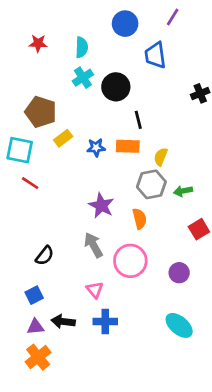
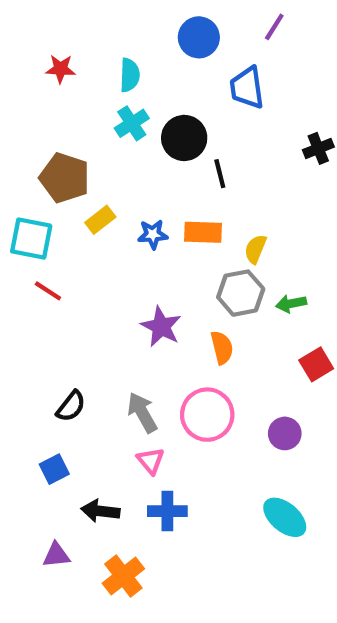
black line: (138, 120) -> (220, 174), moved
gray arrow: (93, 245) -> (142, 413), moved
purple triangle: (35, 327) -> (56, 555), moved
orange cross: (38, 357) -> (123, 576), moved

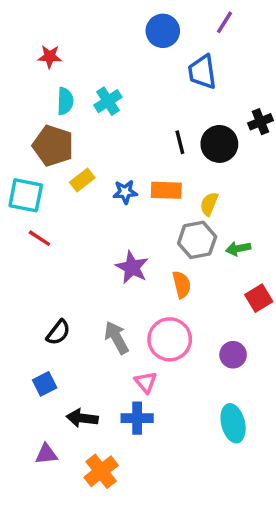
cyan semicircle: (130, 75) -> (65, 101), moved
black circle: (184, 138) -> (219, 144), moved
pink triangle: (151, 461) -> (146, 382), moved
cyan ellipse: (285, 517) -> (233, 423), turned 36

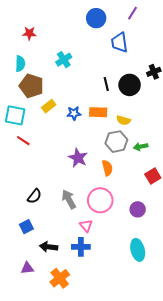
cyan semicircle: (65, 101) -> (20, 64), moved
yellow semicircle: (209, 204) -> (123, 120), turned -96

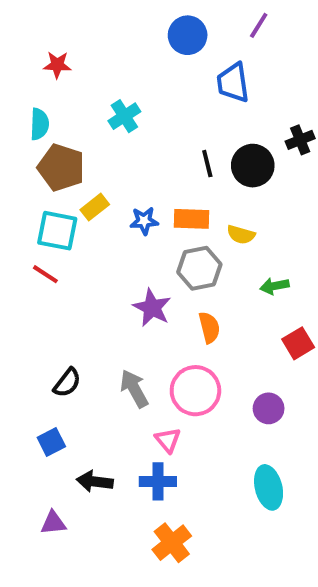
cyan square: (15, 115) -> (57, 231), moved
gray hexagon: (116, 142) -> (199, 268), moved
orange cross: (60, 278) -> (172, 543), moved

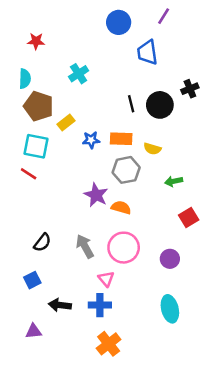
yellow rectangle: (95, 207) -> (66, 122), moved
orange semicircle: (209, 327) -> (121, 208), moved, turned -60

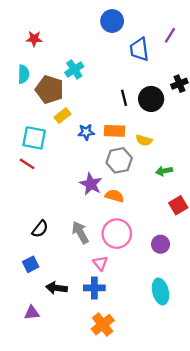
purple line: (164, 16) -> (170, 35), moved
brown pentagon: (39, 106) -> (49, 90), moved

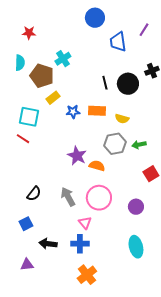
gray hexagon: (119, 160) -> (115, 144), moved

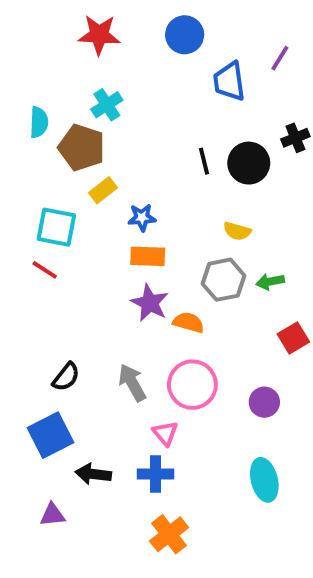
red star: (29, 33) -> (99, 35), moved, size x1.5
cyan cross: (63, 59) -> (107, 105), moved
orange rectangle: (97, 111) -> (148, 256), moved
blue square: (26, 224) -> (51, 435), size x1.6

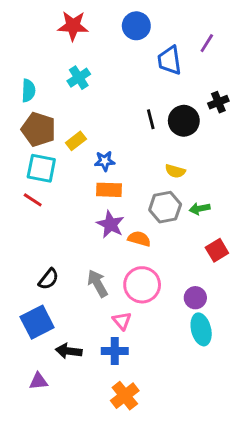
brown pentagon: (82, 148) -> (38, 129), moved
cyan ellipse: (264, 480) -> (201, 329), moved

